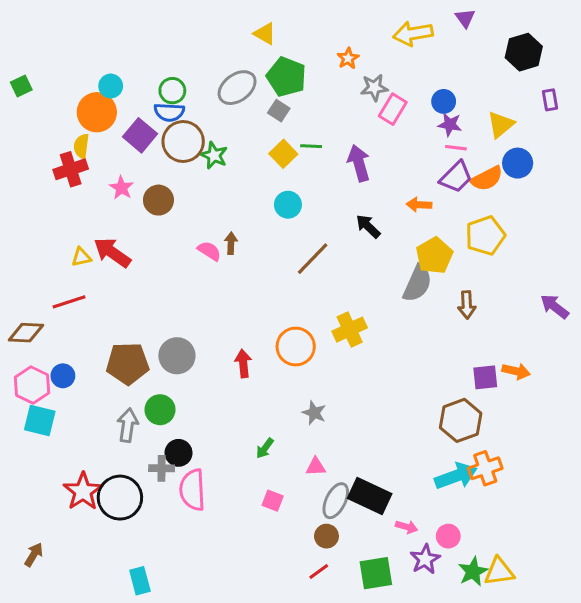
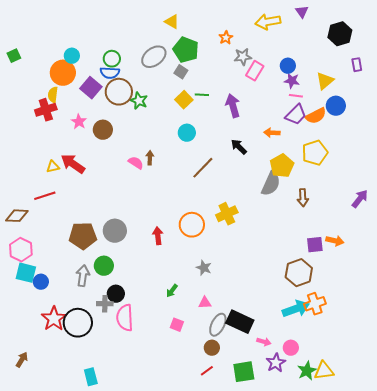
purple arrow: (555, 306) -> (360, 199), turned 90
blue circle: (63, 376) -> (41, 282), moved

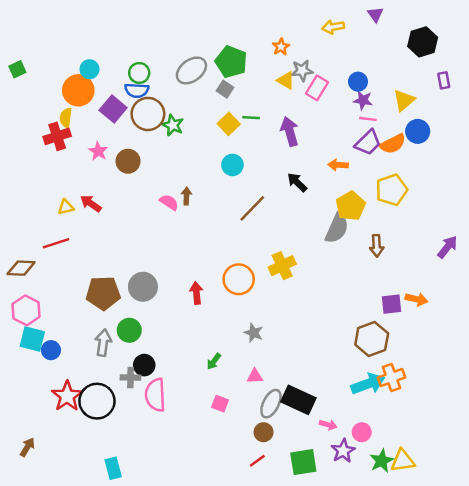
yellow triangle: (172, 22) -> (286, 80), moved
yellow arrow: (268, 22) -> (333, 27), size x0.7
red arrow: (73, 164) -> (91, 203), size x0.7

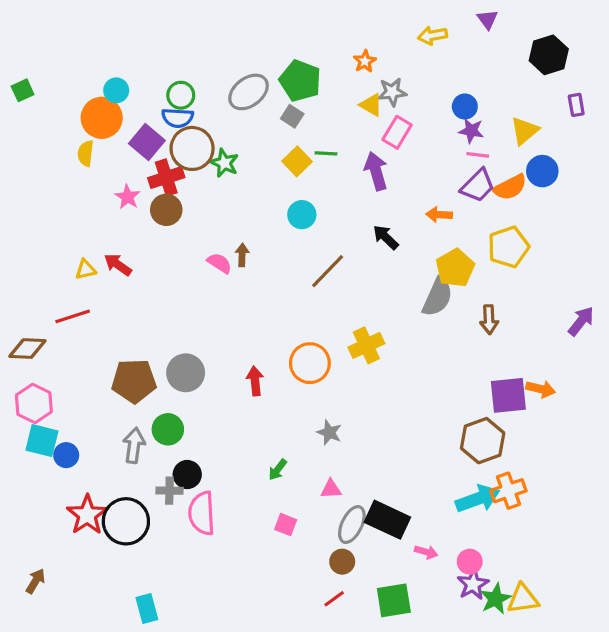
pink rectangle: (317, 88) -> (397, 132), moved
red cross: (57, 136) -> (166, 178), moved
purple square: (392, 304) -> (508, 395), size x1.4
purple star: (343, 451) -> (473, 584), moved

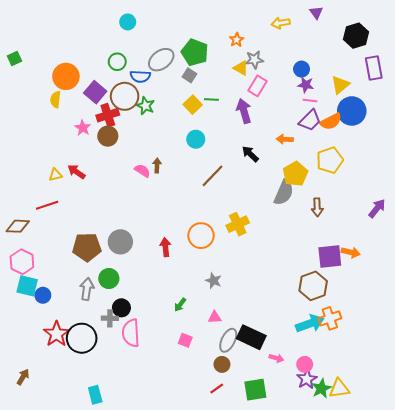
cyan circle: (116, 90) -> (128, 22), moved
purple rectangle: (576, 105) -> (374, 68), size x1.6
blue semicircle: (178, 118) -> (140, 76), moved
blue circle: (542, 171) -> (352, 111), size x1.4

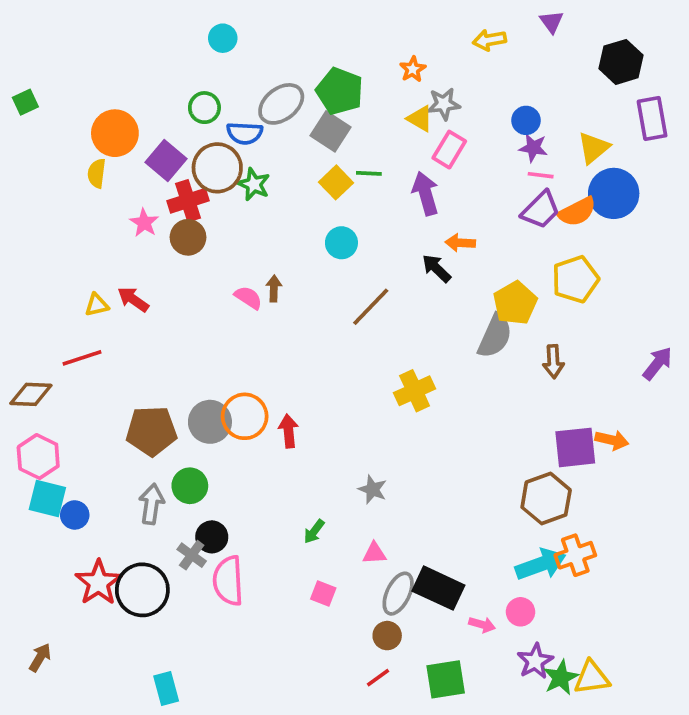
gray square: (189, 75) -> (331, 131), size x1.5
orange arrow: (285, 139) -> (460, 243), moved
orange circle: (201, 236) -> (245, 416), moved
gray cross: (110, 318) -> (192, 555), turned 35
pink circle: (305, 364) -> (521, 612), moved

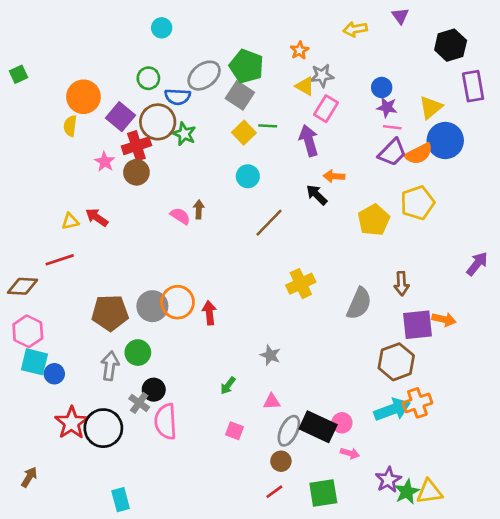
gray semicircle: (495, 336) -> (359, 303), moved
brown arrow: (553, 362) -> (402, 284), moved
pink circle: (521, 612) -> (342, 423), moved

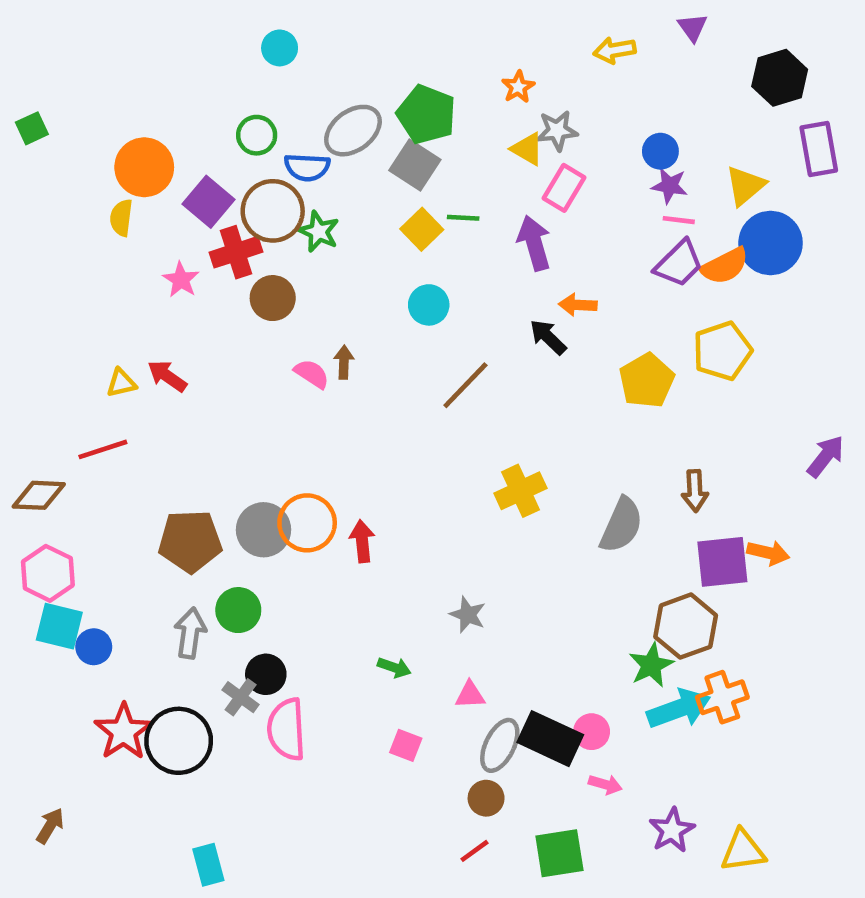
brown circle: (136, 172) -> (273, 298), moved
green arrow: (228, 386) -> (394, 667), turned -108
green star: (407, 492) -> (651, 665), moved

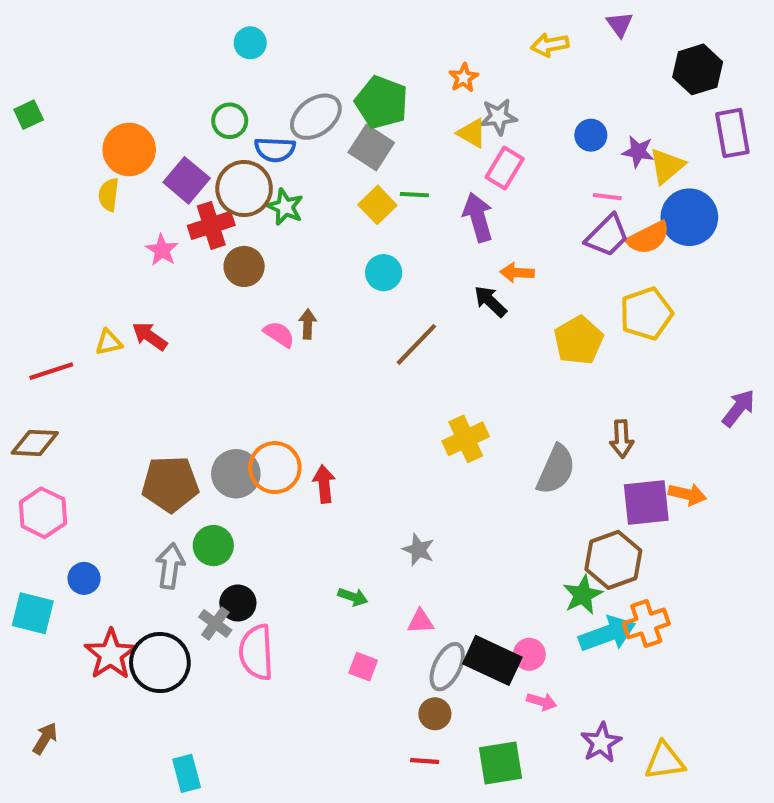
purple star: (670, 186) -> (638, 152), moved
red line: (103, 449) -> (51, 371), moved
cyan square: (59, 626) -> (33, 613), moved
red line: (475, 851) -> (425, 761), turned 40

